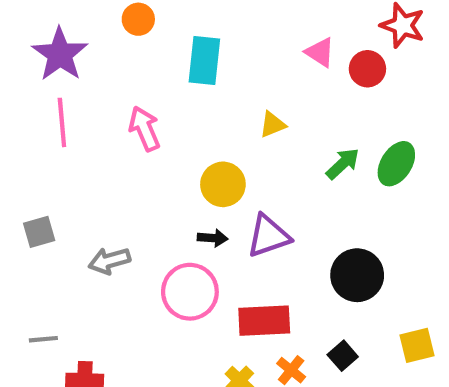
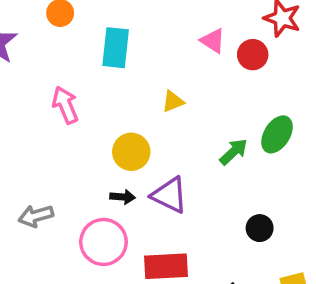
green arrow: (343, 164) -> (234, 152), moved
purple triangle: (268, 236) -> (169, 195), turned 45
black circle: (357, 275) -> (260, 228), moved, size x0.6

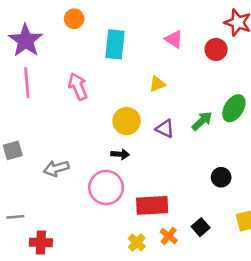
pink triangle: (213, 41) -> (174, 39), moved
purple triangle: (169, 195) -> (165, 129), moved, size x0.7

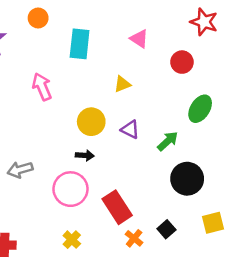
red circle: (216, 49) -> (182, 62), moved
green arrow: (202, 121) -> (168, 141), moved
black circle: (221, 177) -> (187, 179), size x1.6
red rectangle: (152, 205) -> (117, 207), turned 60
yellow cross: (137, 242) -> (72, 240), moved

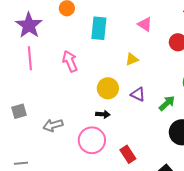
red rectangle: (117, 207) -> (128, 154), size x0.7

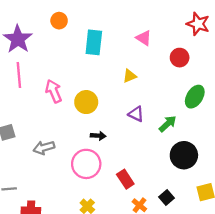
pink arrow: (70, 61) -> (54, 91), moved
yellow circle: (108, 88) -> (86, 102), moved

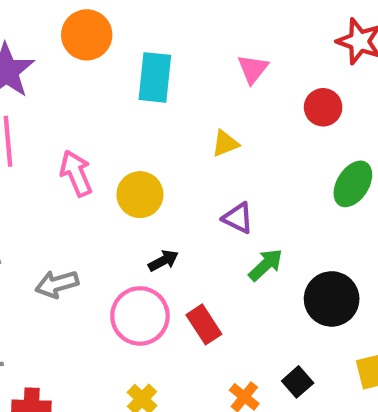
orange circle: (59, 21) -> (87, 35), size x1.5
pink triangle: (144, 38) -> (253, 69), turned 35
green arrow: (168, 124) -> (266, 265), moved
black arrow: (98, 136) -> (163, 261), turned -32
red rectangle: (125, 179) -> (204, 324), moved

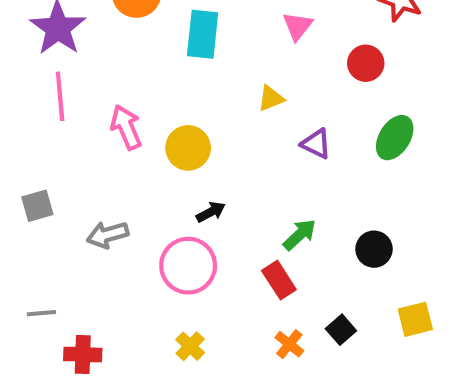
purple triangle: (238, 218) -> (316, 144), moved
green arrow: (266, 265) -> (300, 235), moved
black circle: (332, 299) -> (374, 249), size x0.7
red rectangle: (204, 324) -> (279, 280), moved

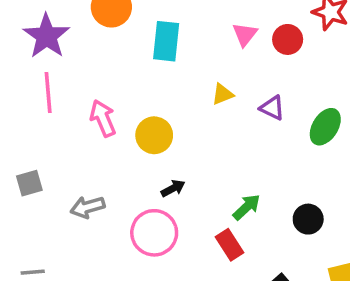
red circle: (366, 63) -> (288, 39), moved
purple triangle: (316, 144) -> (272, 108), moved

